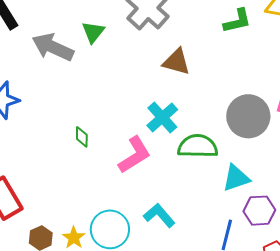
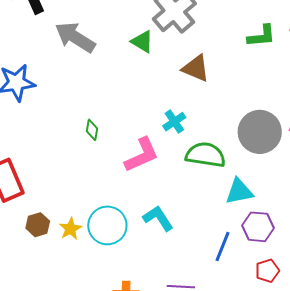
green triangle: (93, 32) -> (142, 42), moved, turned -45
cyan cross: (162, 117) -> (174, 122), size x0.7

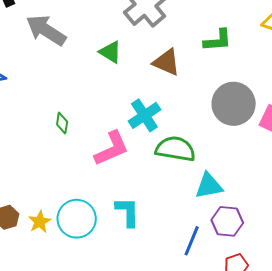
green L-shape: (262, 36) -> (218, 40), moved
green triangle: (142, 42) -> (110, 52), moved
cyan cross: (174, 122) -> (144, 115), size x1.4
gray circle: (260, 132) -> (234, 104), moved
cyan L-shape: (158, 218) -> (127, 212), turned 32

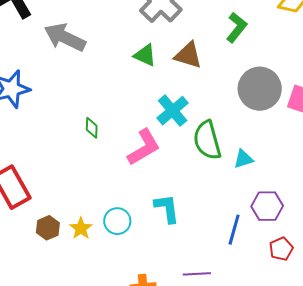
green L-shape: (218, 40) -> (237, 27), turned -40
green triangle: (110, 52) -> (145, 55), moved
green semicircle: (175, 149) -> (207, 140), turned -108
cyan triangle: (209, 186) -> (243, 159), moved, size x0.7
cyan circle: (77, 219) -> (117, 221), size x0.7

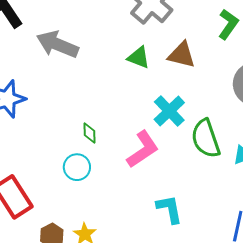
cyan circle: (117, 221) -> (77, 167), moved

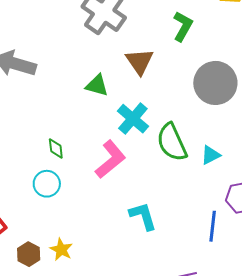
brown triangle: (182, 55) -> (140, 61), turned 48
green triangle: (139, 57) -> (97, 85), moved

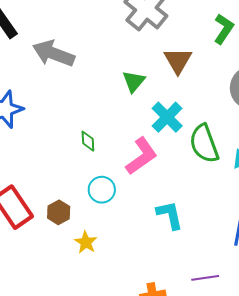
green triangle: (97, 85) -> (134, 81), turned 50
cyan circle: (47, 184) -> (102, 190), moved
brown hexagon: (29, 254) -> (59, 212), moved

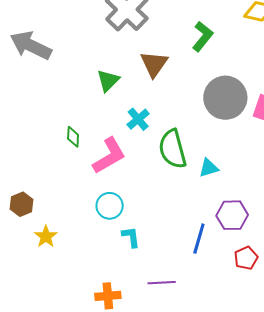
cyan cross: (167, 117) -> (138, 119), size x0.7
green diamond: (88, 141) -> (73, 137), moved
cyan circle: (102, 190) -> (110, 206), moved
cyan L-shape: (170, 215) -> (131, 237), moved, size x0.7

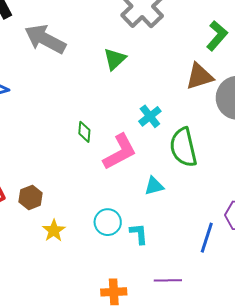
brown triangle: (154, 64) -> (199, 76), moved, turned 36
green triangle: (108, 81) -> (115, 59), moved
cyan triangle: (209, 168) -> (154, 186), moved
cyan circle: (110, 206) -> (108, 222), moved

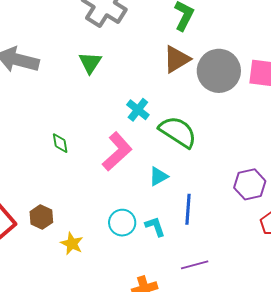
green diamond: (84, 132) -> (60, 143), moved
green semicircle: (183, 147) -> (178, 132), turned 150
blue line: (207, 238) -> (188, 209), moved

